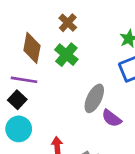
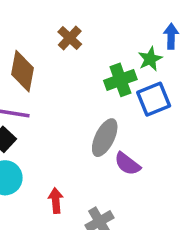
green cross: (66, 55) -> (120, 80), moved, turned 30

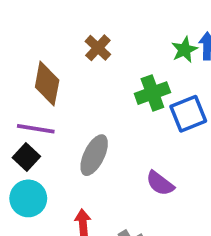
green star: (150, 59) -> (184, 50), moved
gray ellipse: (105, 138) -> (94, 155), moved

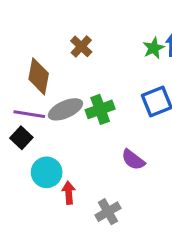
green cross: (152, 93) -> (100, 109), moved
gray ellipse: (94, 155) -> (65, 109), moved, turned 40
cyan circle: (28, 198) -> (47, 172), moved

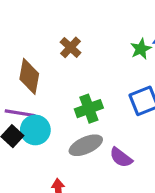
gray ellipse: (65, 109) -> (86, 145), moved
cyan circle: (47, 172) -> (35, 130), moved

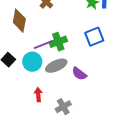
purple line: (20, 113) -> (43, 45), moved, turned -30
cyan circle: (35, 130) -> (32, 62), moved

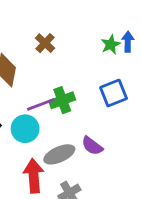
gray ellipse: (56, 66) -> (59, 154), moved
red arrow: (38, 95) -> (34, 176), size x1.6

